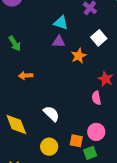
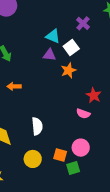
white square: (99, 38) -> (71, 48), moved
pink semicircle: (96, 98) -> (83, 114), turned -64
white semicircle: (51, 114) -> (37, 126), turned 36

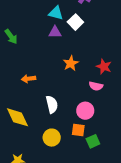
orange star: (68, 70) -> (71, 63), moved
orange arrow: (14, 86) -> (28, 79), moved
pink circle: (81, 148) -> (85, 111), moved

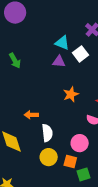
orange arrow: (28, 79) -> (31, 115), moved
yellow circle: (52, 138) -> (49, 157), moved

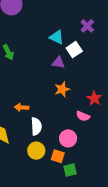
purple triangle: (59, 62) -> (58, 63), moved

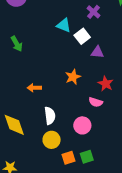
purple triangle: (58, 63) -> (97, 52), moved
orange arrow: (22, 107) -> (34, 88), moved
orange square: (58, 156) -> (69, 158), moved, turned -32

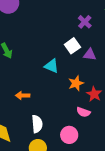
cyan triangle: (64, 25) -> (51, 66), moved
purple triangle: (97, 52) -> (90, 54), moved
orange star: (73, 77) -> (76, 83), moved

